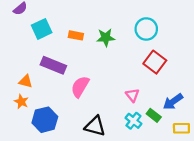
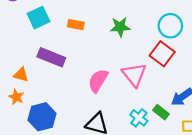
cyan circle: (146, 29) -> (170, 26), moved
green star: (106, 38) -> (120, 27), moved
pink semicircle: (80, 87) -> (98, 81), moved
pink triangle: (132, 95) -> (134, 75), moved, size x1.6

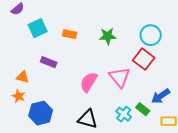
purple rectangle: (51, 57) -> (49, 62), size x0.7

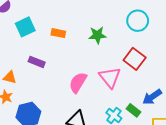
cyan circle: (151, 35) -> (138, 21), moved

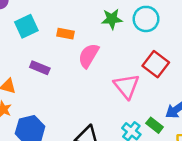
cyan circle: (138, 21) -> (146, 19), moved
green star: (97, 35) -> (112, 19), moved
pink semicircle: (78, 83) -> (89, 56), moved

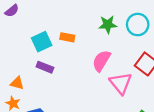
cyan square: (26, 26) -> (42, 42), moved
pink semicircle: (89, 56) -> (101, 61), moved

